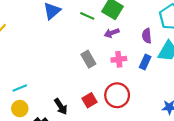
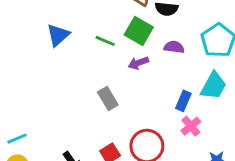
purple semicircle: (147, 36) -> (174, 47), moved, turned 104
pink cross: (119, 59) -> (191, 126), moved, turned -32

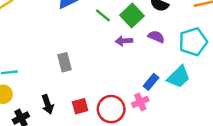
gray rectangle: (108, 99) -> (64, 62), moved
pink cross: (191, 126) -> (140, 102), moved

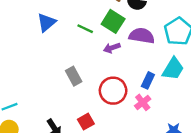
purple semicircle: (156, 37) -> (142, 36), size x1.5
gray rectangle: (64, 62) -> (74, 76), moved
red circle: (111, 109) -> (113, 91), moved

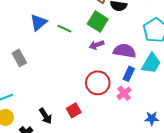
green line: (85, 29) -> (64, 29), moved
purple semicircle: (142, 36) -> (125, 51), moved
gray rectangle: (74, 76) -> (19, 58), moved

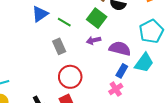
gray rectangle: (19, 58) -> (59, 46), moved
red circle: (98, 83) -> (70, 77), moved

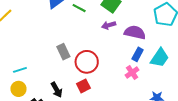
gray rectangle: (59, 46) -> (63, 52), moved
cyan trapezoid: (144, 63) -> (160, 58), moved

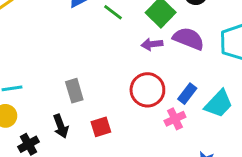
purple semicircle: (135, 32) -> (189, 39), moved
gray rectangle: (63, 52) -> (74, 91), moved
red circle: (87, 62) -> (147, 90), moved

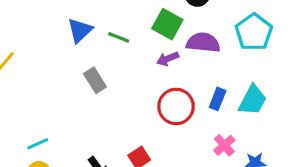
gray rectangle: (74, 91) -> (95, 80), moved
pink cross: (175, 119) -> (224, 145), moved

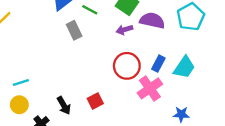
gray rectangle: (95, 80) -> (74, 30), moved
pink cross: (224, 145) -> (150, 88), moved, size x1.5

